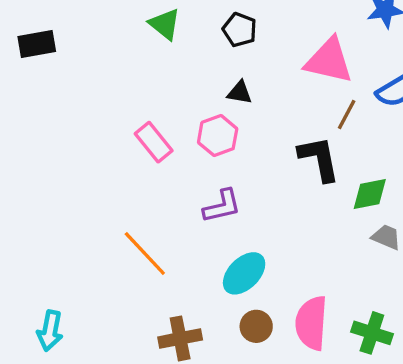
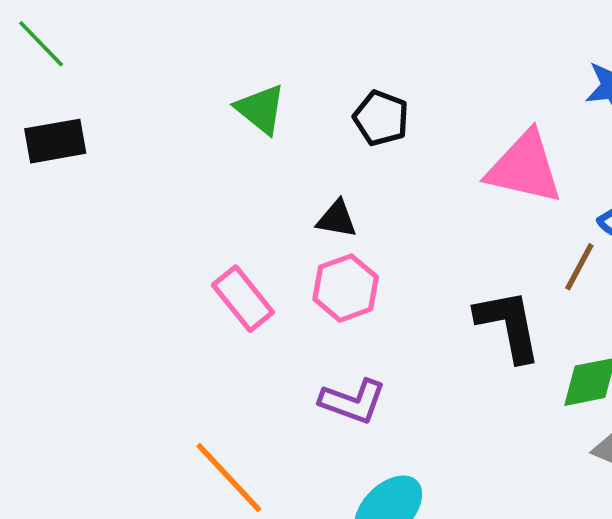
black triangle: (240, 93) -> (337, 219), moved
brown line: (347, 115) -> (579, 267), moved
purple L-shape: (222, 206) -> (353, 401), turned 33

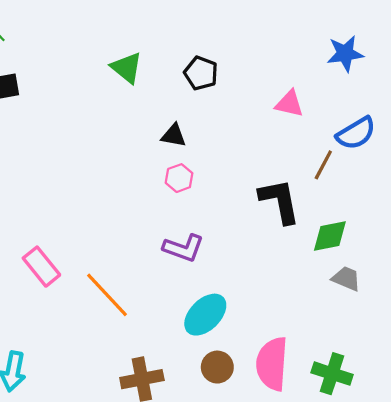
pink triangle: (524, 168) -> (289, 104), size x0.6
pink hexagon: (346, 288) -> (179, 178), size x0.7
pink rectangle: (243, 299) -> (41, 267), moved

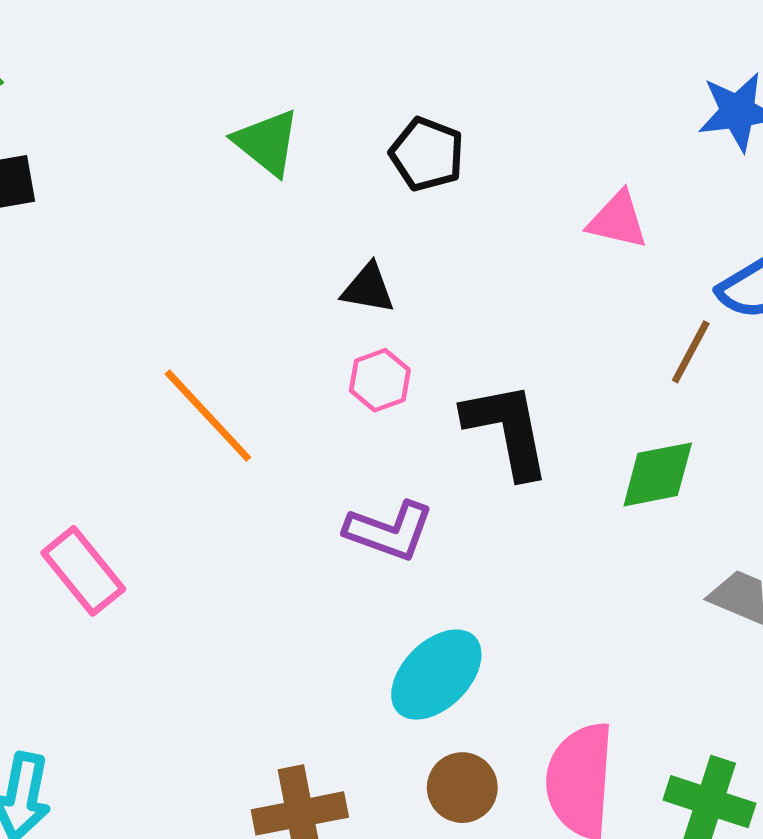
black L-shape: (280, 201) -> (507, 430), moved
green diamond: (330, 236) -> (658, 474), moved
orange line: (107, 295) -> (208, 416), moved

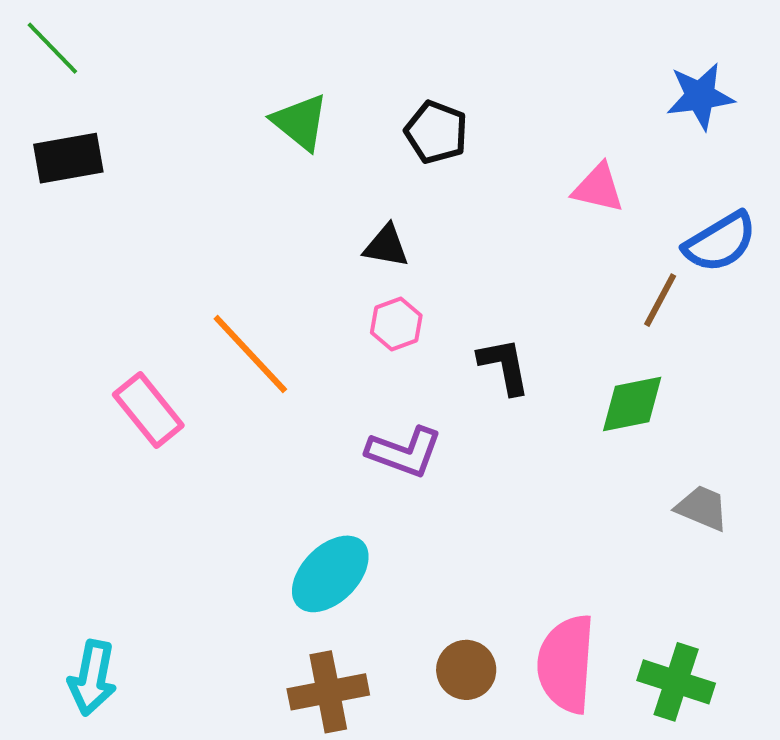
black L-shape: (507, 430) -> (504, 366), size x0.7
pink rectangle: (83, 571) -> (148, 410), moved
cyan ellipse: (436, 675) -> (330, 574), moved

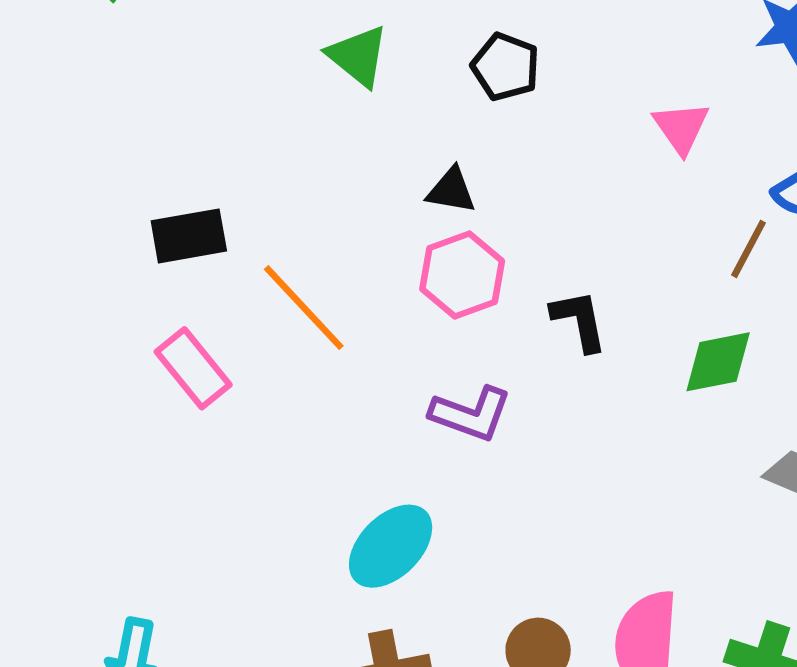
black rectangle: (68, 158) -> (189, 236), moved
pink triangle: (598, 188) -> (681, 128), turned 42
pink hexagon: (396, 324) -> (462, 275), size x1.5

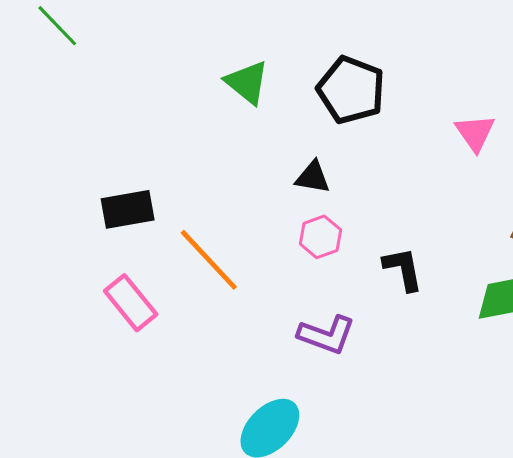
black pentagon: (505, 67) -> (351, 90), size x1.4
pink hexagon: (462, 275) -> (320, 237), size x0.7

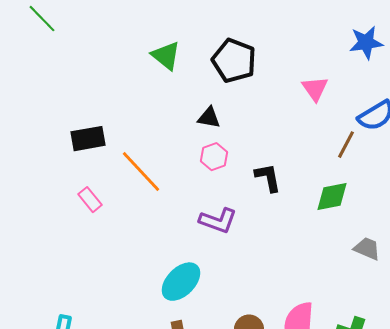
pink rectangle: (131, 303) -> (90, 200), size x0.7

